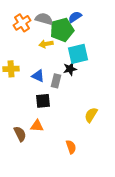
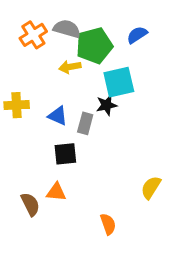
blue semicircle: (75, 17) -> (137, 35), moved
yellow semicircle: (91, 115) -> (151, 187), moved

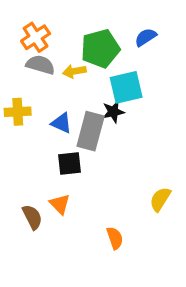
gray semicircle: (67, 29) -> (40, 65), moved
gray rectangle: (85, 123) -> (91, 131), size x1.6
orange triangle: (56, 192) -> (60, 204), turned 40

